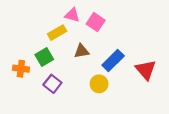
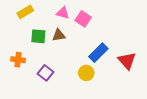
yellow rectangle: (57, 33) -> (25, 12), moved
brown triangle: (82, 51) -> (59, 35), moved
green square: (44, 57) -> (38, 36), moved, turned 35

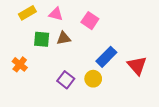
pink triangle: (63, 13) -> (56, 14), moved
orange cross: (18, 60) -> (20, 64), turned 32
purple square: (45, 73) -> (66, 80), moved

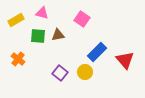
yellow rectangle: (27, 13) -> (16, 20), moved
pink triangle: (56, 14) -> (42, 13), moved

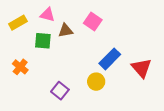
brown triangle: (58, 35) -> (66, 31), moved
purple square: (60, 73) -> (60, 91), moved

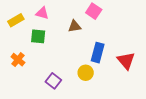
pink square: (93, 22) -> (94, 11), moved
brown triangle: (66, 31) -> (74, 26), moved
blue rectangle: (110, 59) -> (98, 53), turned -30

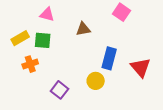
pink square: (94, 11) -> (121, 12), moved
yellow rectangle: (16, 20) -> (20, 38), moved
orange cross: (18, 60) -> (30, 64), moved, turned 32

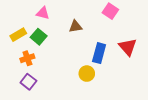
green square: (43, 40) -> (39, 37), turned 35
red triangle: (141, 67) -> (128, 47), moved
purple square: (60, 90) -> (28, 82), moved

